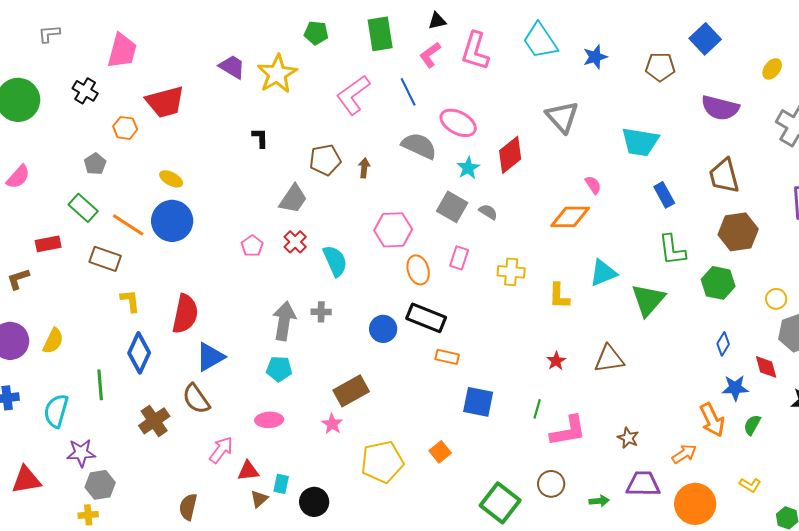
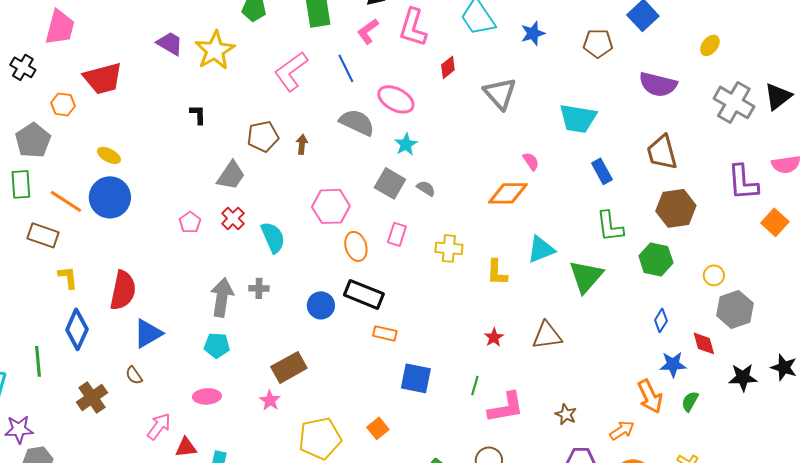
red diamond: (510, 155) -> (448, 67), moved, size x0.6
gray pentagon: (95, 164) -> (33, 140), size x1.6
green rectangle: (83, 208) -> (21, 184), turned 44
brown semicircle: (196, 399) -> (134, 375), size x0.6

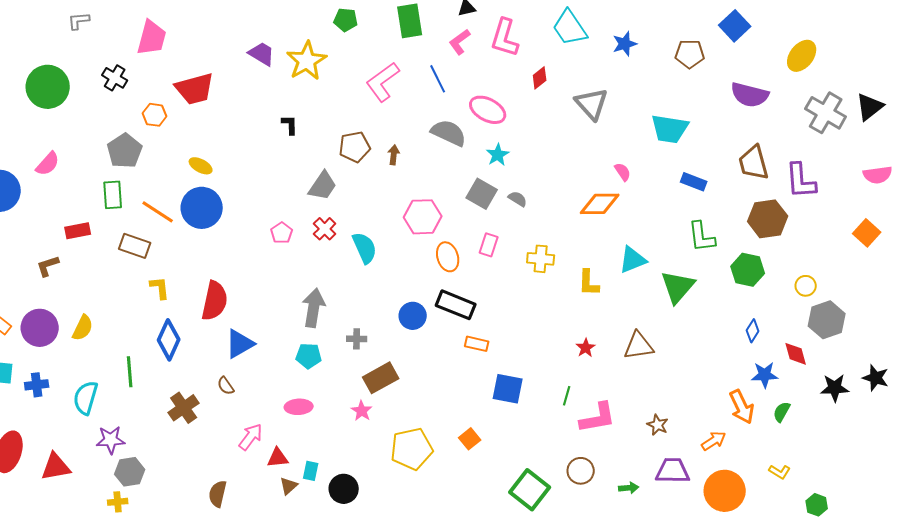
yellow ellipse: (710, 45) -> (802, 56), size x1.5
blue rectangle: (602, 171) -> (694, 182), turned -40
purple L-shape: (743, 182) -> (801, 181), moved
gray cross: (259, 288) -> (357, 339), moved

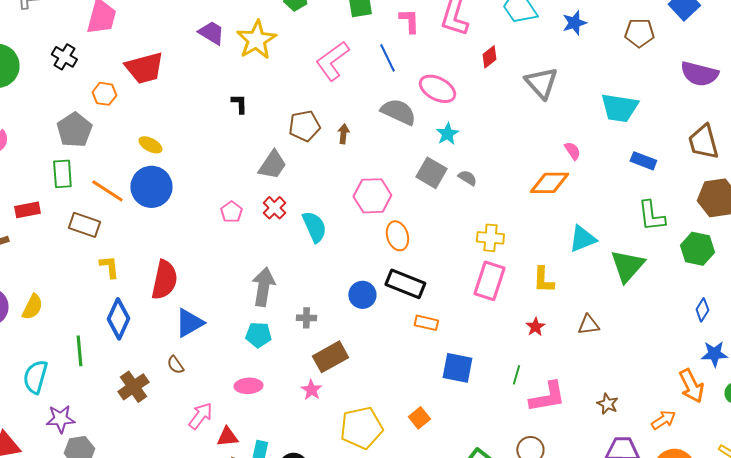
pink L-shape: (460, 42) -> (409, 21), turned 124
pink rectangle: (489, 245) -> (489, 281), moved, size x1.6
yellow L-shape: (589, 283) -> (543, 280), moved
brown triangle: (639, 346) -> (588, 325), size x0.7

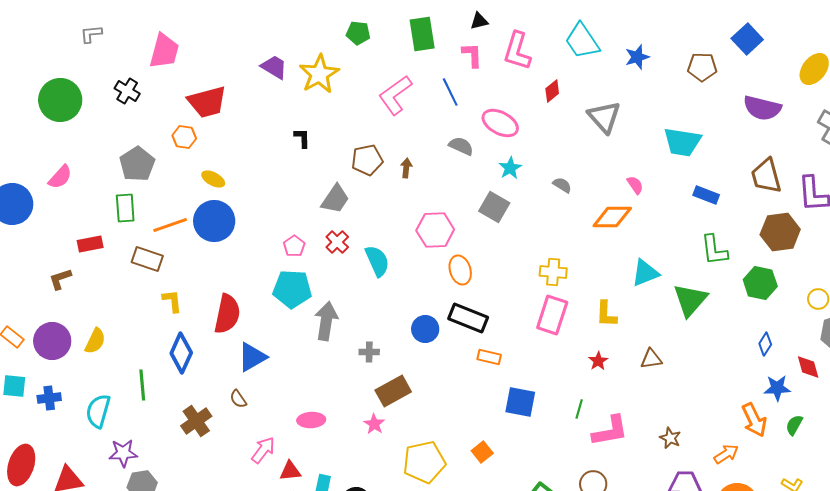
orange hexagon: (104, 94) -> (184, 137), moved
gray semicircle: (398, 112) -> (461, 146), size x0.7
gray semicircle: (467, 178) -> (562, 185), moved
orange line: (107, 191) -> (170, 225), turned -52
cyan pentagon: (258, 335) -> (292, 289), moved, size x1.5

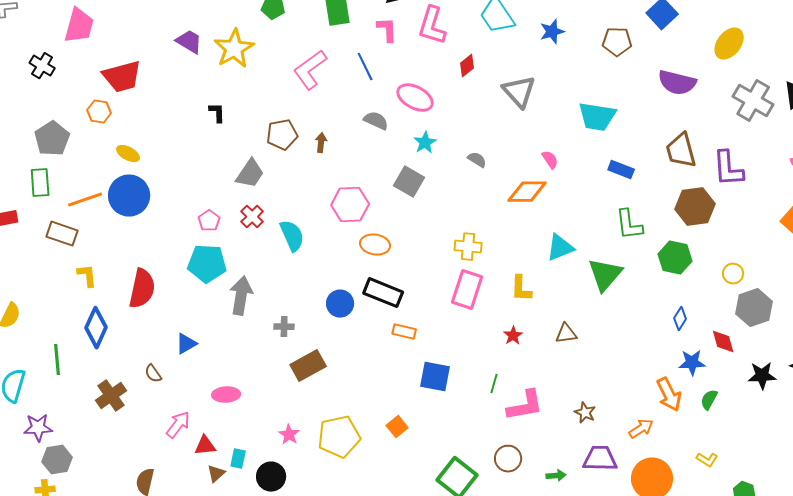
orange ellipse: (460, 270) -> (375, 245), turned -64
blue triangle: (252, 357) -> (186, 344), moved, size x0.7
pink star: (374, 424) -> (289, 435), moved

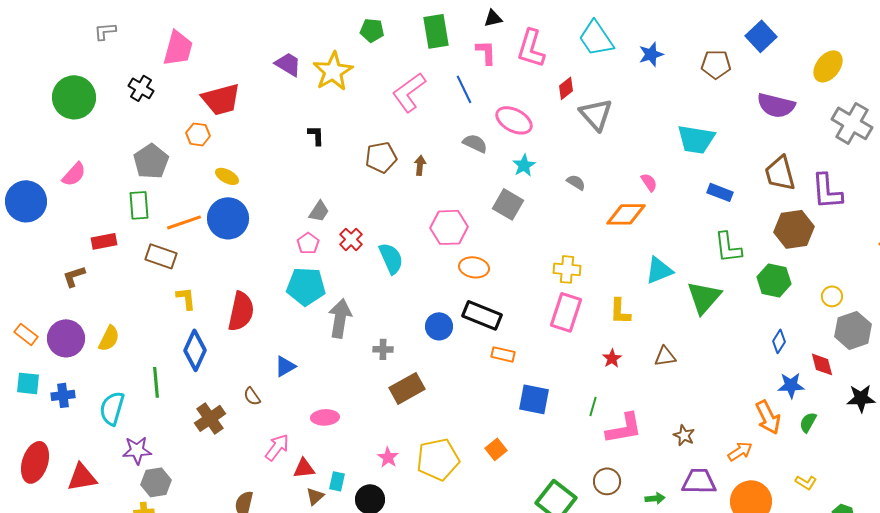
gray triangle: (519, 92) -> (596, 114), moved
gray trapezoid: (250, 174) -> (319, 211), moved, size x0.7

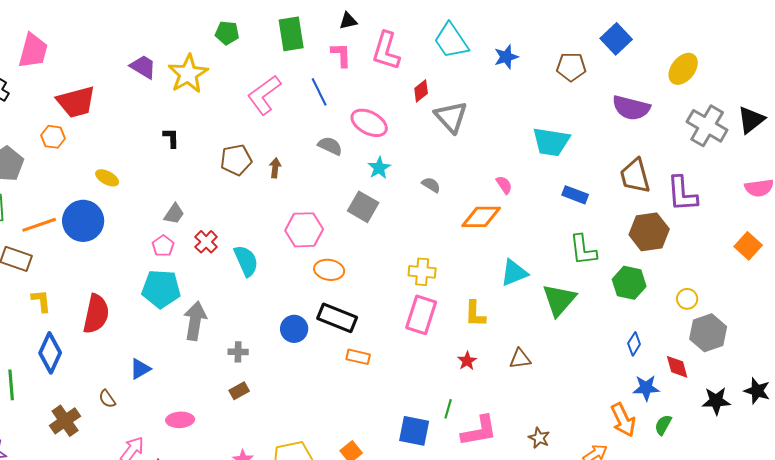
yellow ellipse: (227, 176) -> (107, 178), moved
brown rectangle: (407, 388) -> (239, 391), moved, size x0.6
blue square: (534, 399) -> (414, 431), moved

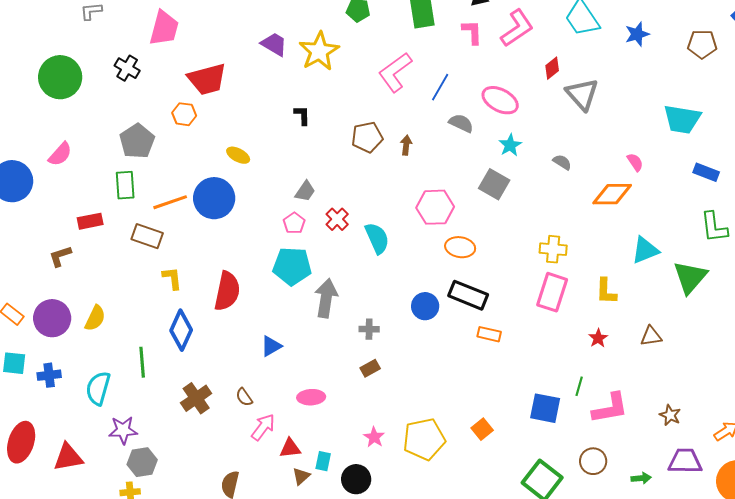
pink L-shape: (386, 51) -> (517, 28), turned -141
blue line: (319, 92) -> (440, 87), moved, turned 56
brown semicircle: (107, 399) -> (244, 397), moved

